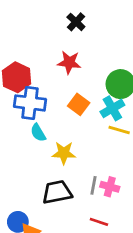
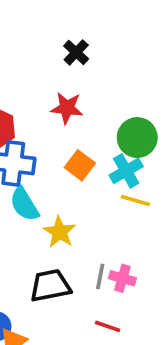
cyan semicircle: (38, 133) -> (24, 204), size x1.4
yellow star: (64, 153) -> (59, 232), turned 30

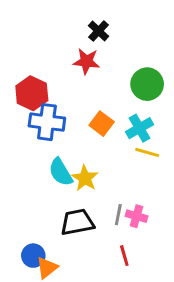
red star: (67, 108) -> (86, 61), moved
green circle: (137, 138) -> (147, 84), moved
cyan semicircle: (24, 204) -> (61, 172), moved
red line: (108, 326) -> (124, 256), turned 55

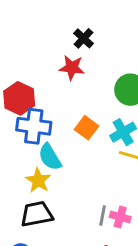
cyan semicircle: (61, 172) -> (50, 157), moved
yellow star: (85, 178) -> (38, 180), moved
black trapezoid: (77, 222) -> (37, 214), moved

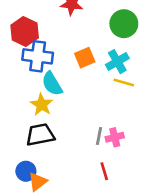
orange square: (86, 128) -> (85, 58), turned 30
pink cross: (120, 217) -> (115, 137), turned -30

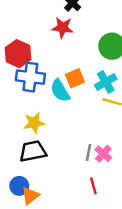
cyan semicircle: (52, 84) -> (60, 91), moved
yellow star: (42, 105) -> (34, 123), turned 30
pink cross: (115, 137) -> (103, 154), turned -35

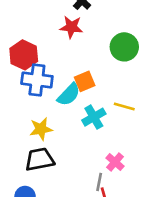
cyan cross: (106, 82) -> (94, 117), moved
cyan semicircle: (60, 91) -> (69, 95), turned -105
gray line: (88, 152) -> (99, 182), moved

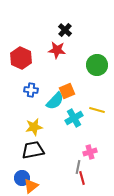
red hexagon: (24, 55) -> (21, 58), moved
blue cross: (37, 80) -> (31, 90), size x0.6
pink cross: (115, 162) -> (90, 152), turned 32

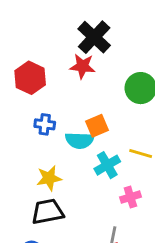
black cross: (65, 30) -> (94, 37), size x1.6
cyan semicircle: (55, 101) -> (80, 140), turned 48
pink cross: (90, 152) -> (130, 197), moved

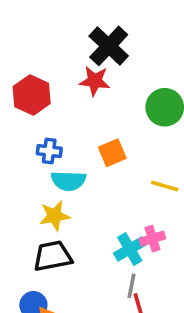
cyan semicircle: (80, 140) -> (68, 181), moved
cyan cross: (107, 165) -> (130, 249), moved

